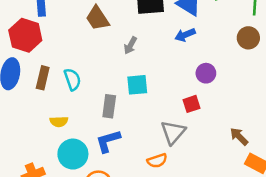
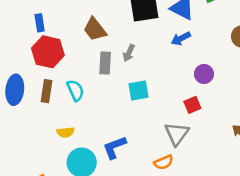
red hexagon: (25, 35) -> (48, 52), moved
gray rectangle: (109, 106) -> (105, 63), moved

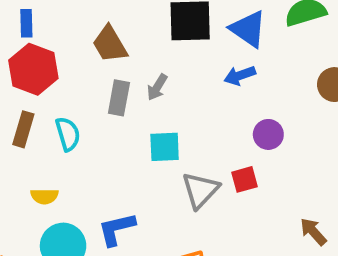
gray triangle: (177, 134) -> (200, 190), moved

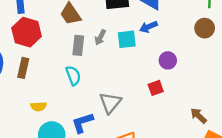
cyan semicircle: (68, 134) -> (73, 76), moved
cyan square: (165, 147) -> (127, 39), moved
gray triangle: (200, 190) -> (110, 103), moved

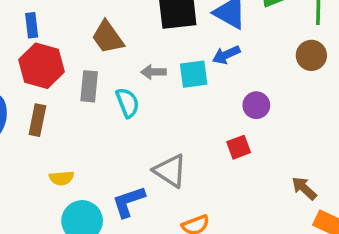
gray arrow: (100, 37) -> (153, 72), turned 63
gray rectangle: (78, 45) -> (89, 86), moved
cyan semicircle: (73, 76) -> (127, 103), moved
gray triangle: (110, 103) -> (170, 171), turned -35

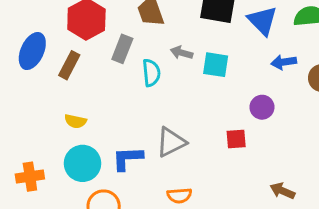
blue arrow: (226, 55) -> (284, 62), moved
gray triangle: (170, 171) -> (171, 142), turned 44
brown arrow: (304, 188) -> (282, 191), turned -35

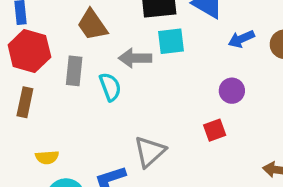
gray arrow: (182, 53) -> (135, 58), size x1.4
cyan square: (216, 65) -> (171, 41), moved

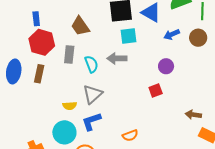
gray arrow: (135, 58) -> (117, 58), moved
gray triangle: (150, 152) -> (93, 94), moved
yellow semicircle: (47, 157) -> (70, 106), moved

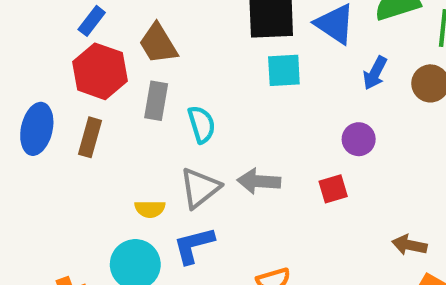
blue rectangle: (36, 19) -> (92, 21), turned 40
brown trapezoid: (80, 26) -> (158, 44), moved
blue arrow: (172, 34) -> (375, 73), turned -42
gray arrow: (117, 58) -> (259, 181), moved

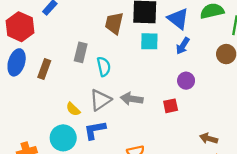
brown trapezoid: (158, 44) -> (114, 23), moved, turned 40
red hexagon: (100, 71) -> (20, 27), moved
blue arrow: (375, 73) -> (183, 46), moved
yellow semicircle: (150, 209) -> (73, 109), turned 40

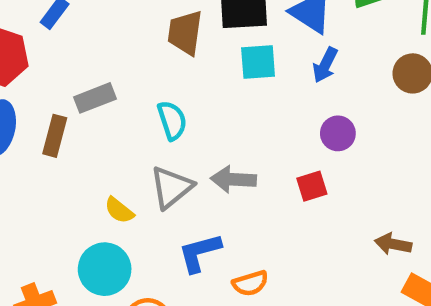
gray rectangle: (81, 52) -> (95, 98), moved, turned 60
blue L-shape: (95, 130) -> (200, 253), moved

